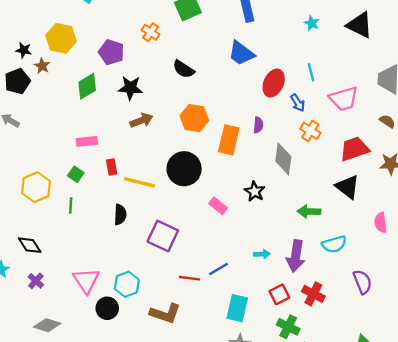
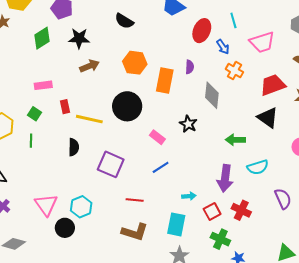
cyan arrow: (262, 254) -> (189, 196), moved
blue line: (218, 269) -> (161, 167), moved
brown L-shape: (165, 313) -> (135, 232), moved

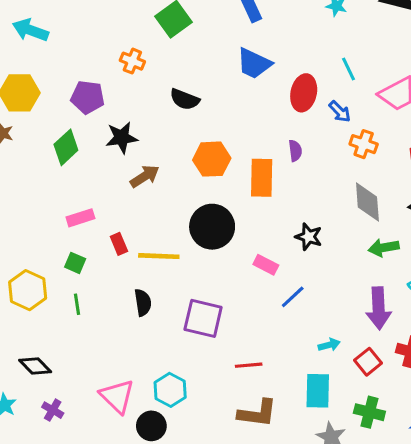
gray diamond: (212, 95) -> (367, 202), moved
blue line: (161, 167) -> (293, 297), moved
green cross: (220, 239) -> (369, 412), moved

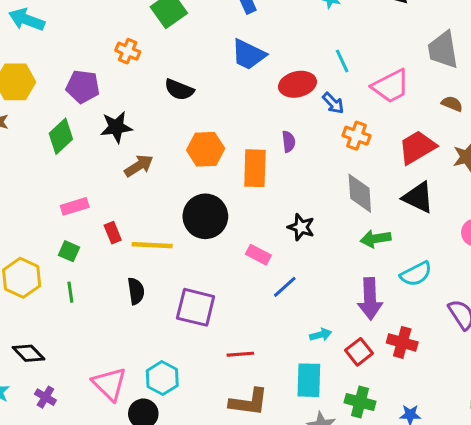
red ellipse: (304, 93) -> (297, 84), turned 64

